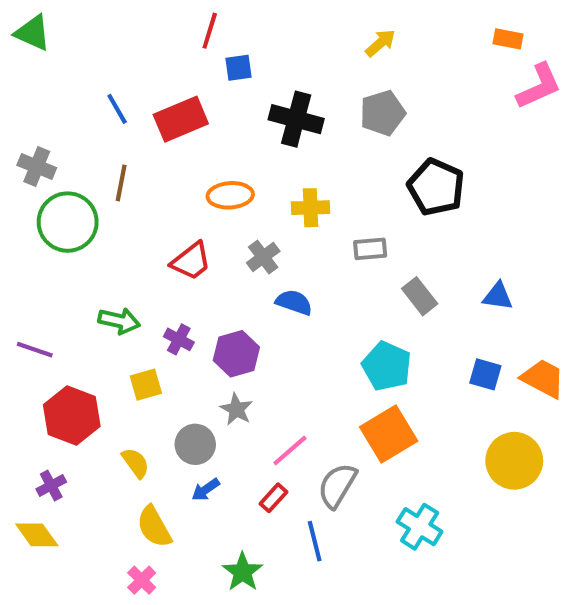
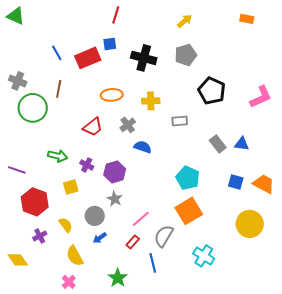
red line: (210, 31) -> (116, 15), moved
blue square: (238, 68) -> (110, 44), moved
pink L-shape: (539, 86) -> (261, 97), moved
gray rectangle: (420, 296) -> (218, 144), moved
purple cross: (51, 485) -> (40, 236), moved

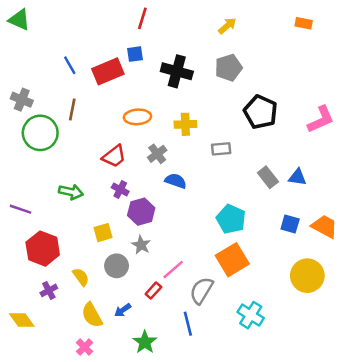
purple cross: (87, 165) -> (120, 190), moved
yellow square: (71, 187) -> (103, 233), moved
blue arrow: (100, 238) -> (123, 310), moved
red rectangle: (133, 242) -> (153, 290), moved

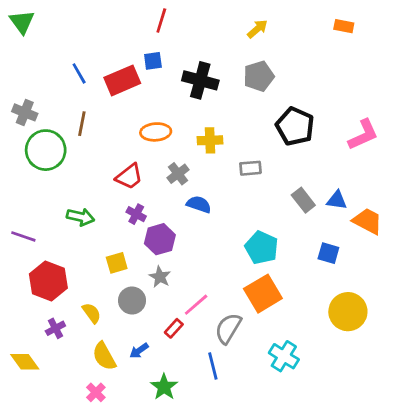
green triangle: (19, 20) -> (22, 22), turned 30
orange trapezoid: (325, 226) -> (367, 221), moved

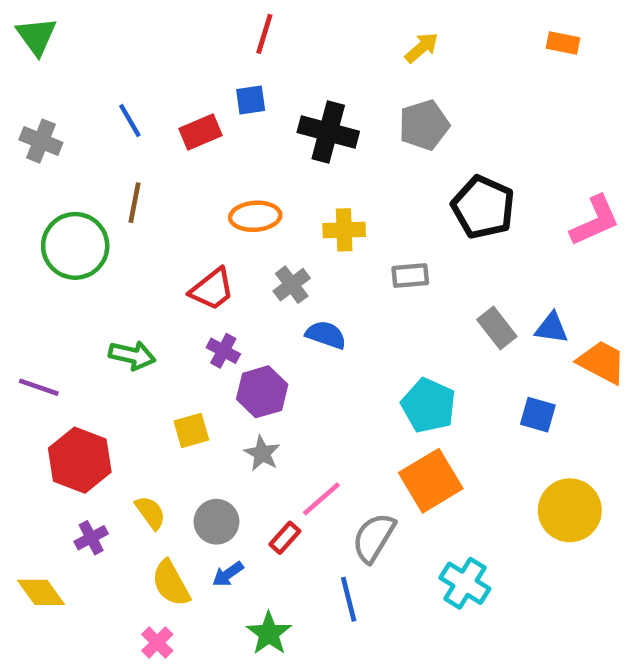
red rectangle: (122, 80) -> (201, 132), size x0.7
gray cross: (25, 112) -> (41, 141), moved
gray circle: (132, 300) -> (216, 522), moved

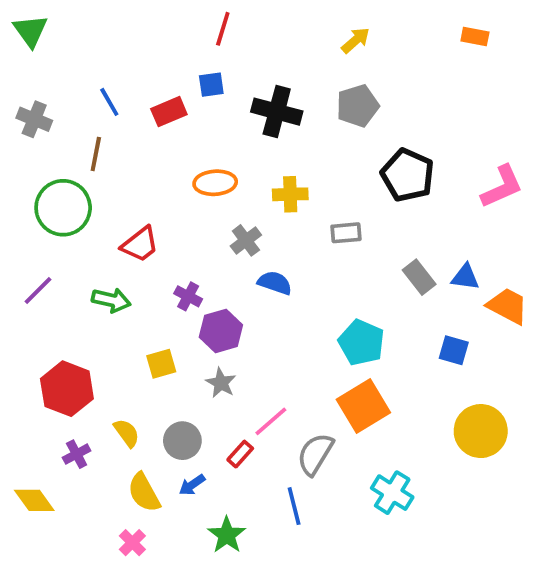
brown line: (134, 203) -> (96, 154), moved
red trapezoid: (212, 289) -> (140, 244), moved
purple line: (39, 387) -> (38, 291), moved, turned -64

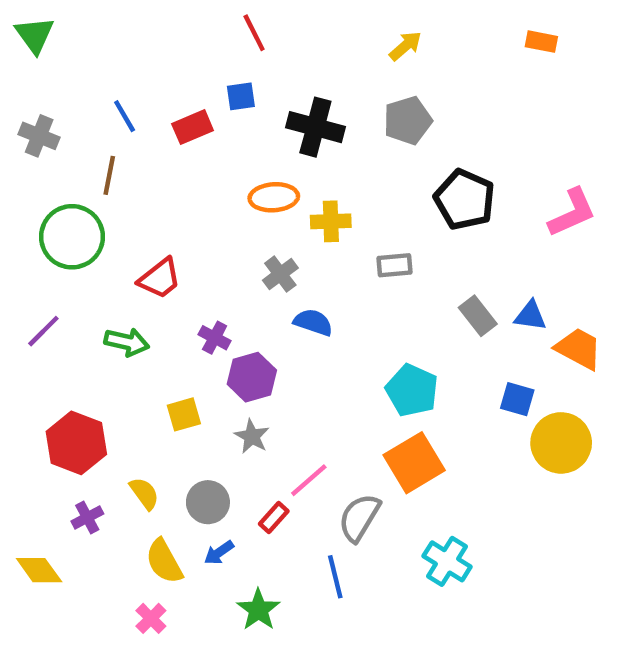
red line: (223, 29) -> (254, 33), turned -44
orange ellipse: (215, 183) -> (274, 197), moved
yellow circle: (481, 431) -> (561, 443), moved

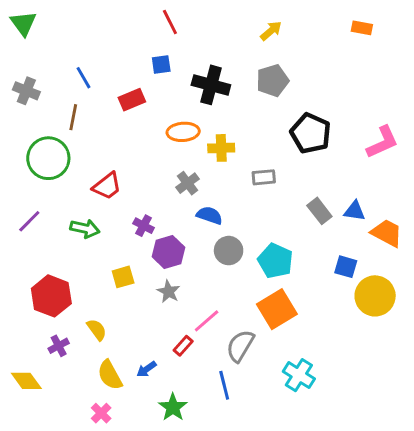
red rectangle: (193, 127) -> (132, 100), moved
gray circle: (208, 502) -> (229, 251), moved

